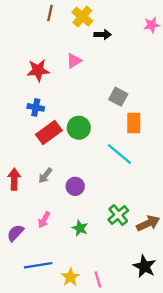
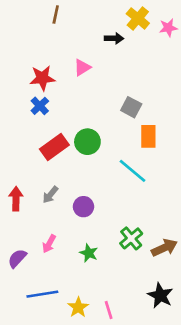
yellow cross: (82, 17) -> (138, 18), moved
blue cross: (36, 107) -> (40, 106), moved, turned 35

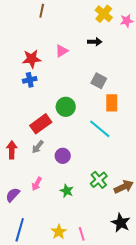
black arrow: (114, 38) -> (95, 42), moved
blue cross: (40, 106) -> (30, 80), turned 32
red rectangle: (54, 147) -> (41, 124), moved
blue line: (42, 294) -> (20, 230), moved, turned -65

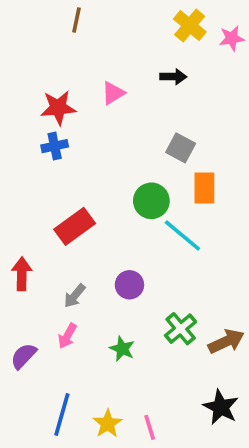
green circle: (66, 107) -> (151, 201), moved
gray arrow: (38, 147) -> (75, 296), moved
purple circle: (63, 156) -> (129, 285), moved
blue line: (20, 230) -> (62, 414), moved

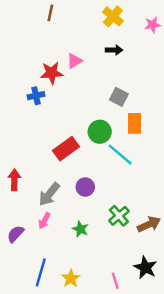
yellow cross: (190, 25) -> (113, 16), moved
red star: (58, 108) -> (52, 73), moved
red rectangle: (75, 226) -> (66, 149), moved
gray arrow: (75, 296) -> (49, 194), size x1.5
pink line: (150, 427) -> (115, 281), moved

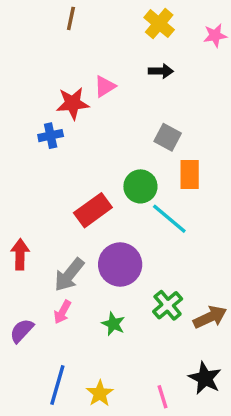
purple circle: (85, 187) -> (120, 265), size x1.6

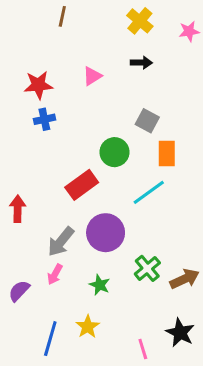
red star: (73, 103) -> (38, 85), moved
green circle: (140, 186) -> (114, 152), moved
cyan line: (169, 219) -> (149, 192), turned -76
red arrow: (20, 254) -> (18, 209), moved
yellow star: (100, 393) -> (88, 327), moved

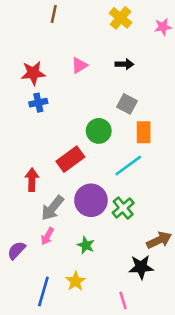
black arrow: (141, 63) -> (124, 64), moved
red arrow: (18, 209) -> (32, 180), moved
green cross: (147, 268) -> (123, 208), moved
black star: (180, 333) -> (141, 267), moved, turned -30

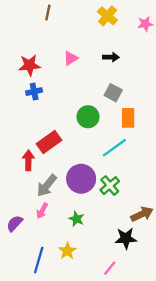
red rectangle: (70, 159) -> (49, 142), moved
pink line: (123, 300) -> (110, 268), turned 56

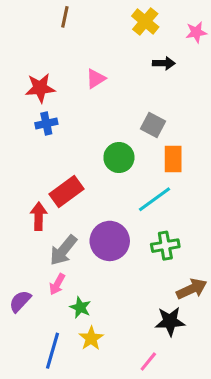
black arrow: (111, 57) -> (164, 63), moved
green cross: (110, 186) -> (165, 246), moved, turned 30
green star: (77, 219) -> (80, 307), moved

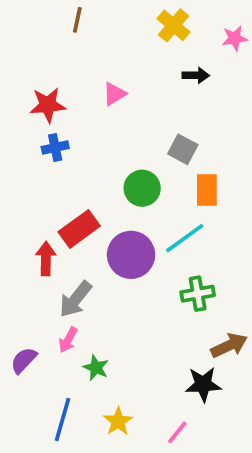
purple circle: (110, 241) -> (131, 255), moved
yellow star: (91, 338) -> (118, 421), moved

